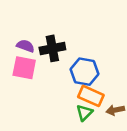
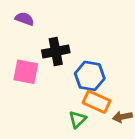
purple semicircle: (25, 46) -> (24, 19), moved
green triangle: (84, 113) -> (77, 119), moved

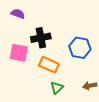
blue hexagon: (90, 76) -> (80, 48), moved
orange rectangle: (97, 102) -> (49, 65), moved

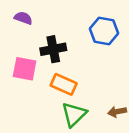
blue hexagon: (80, 48) -> (104, 31), moved
green triangle: (57, 88) -> (74, 114), size x1.5

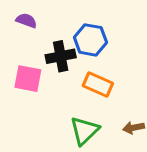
blue hexagon: (104, 31) -> (90, 40), moved
orange rectangle: (64, 84) -> (98, 85), moved

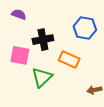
blue hexagon: (90, 40) -> (85, 28), moved
green triangle: (84, 131) -> (42, 77), moved

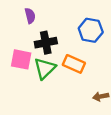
purple semicircle: (19, 14) -> (30, 16), moved, turned 56
green triangle: (42, 77) -> (45, 68), moved

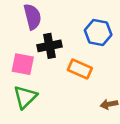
purple semicircle: (30, 16) -> (32, 17), size x1.5
green triangle: (45, 68) -> (25, 97), moved

